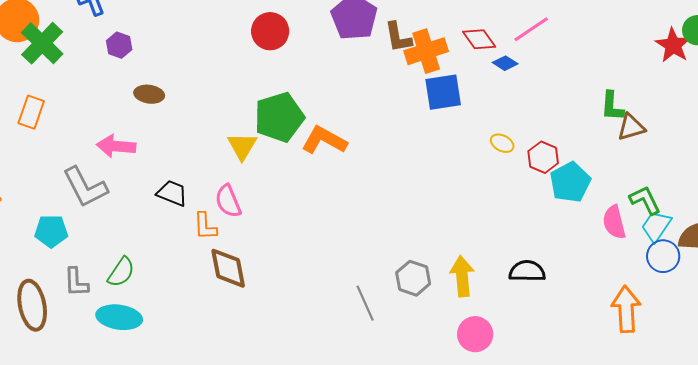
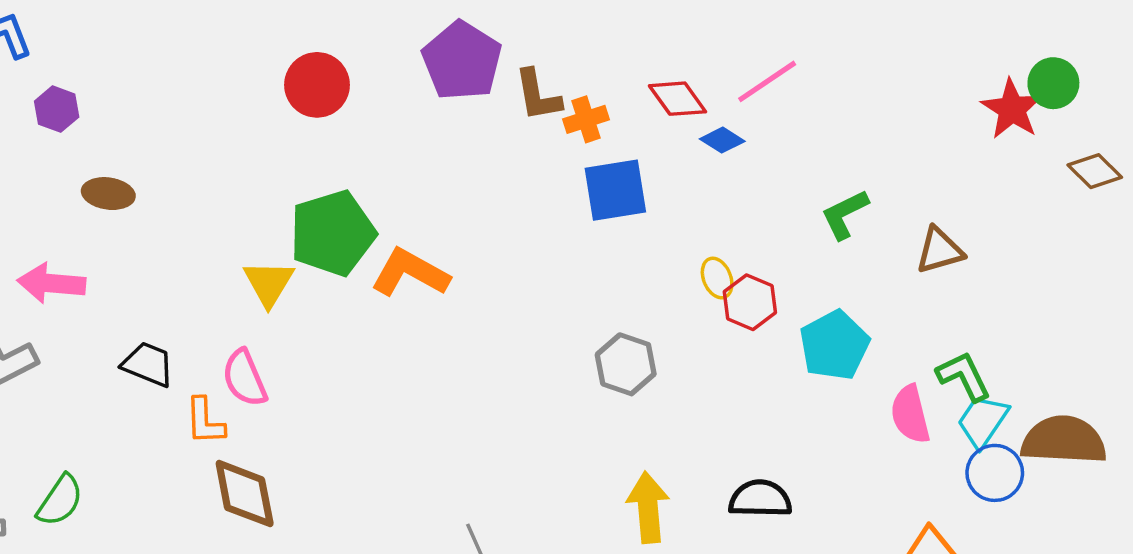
orange cross: (426, 51) -> (586, 119), size x0.6
green L-shape: (612, 106) -> (845, 214), moved, turned 60
yellow ellipse: (502, 143) -> (717, 278), turned 40
red hexagon: (543, 157) -> (750, 302), moved
gray hexagon: (413, 278) -> (626, 364), moved

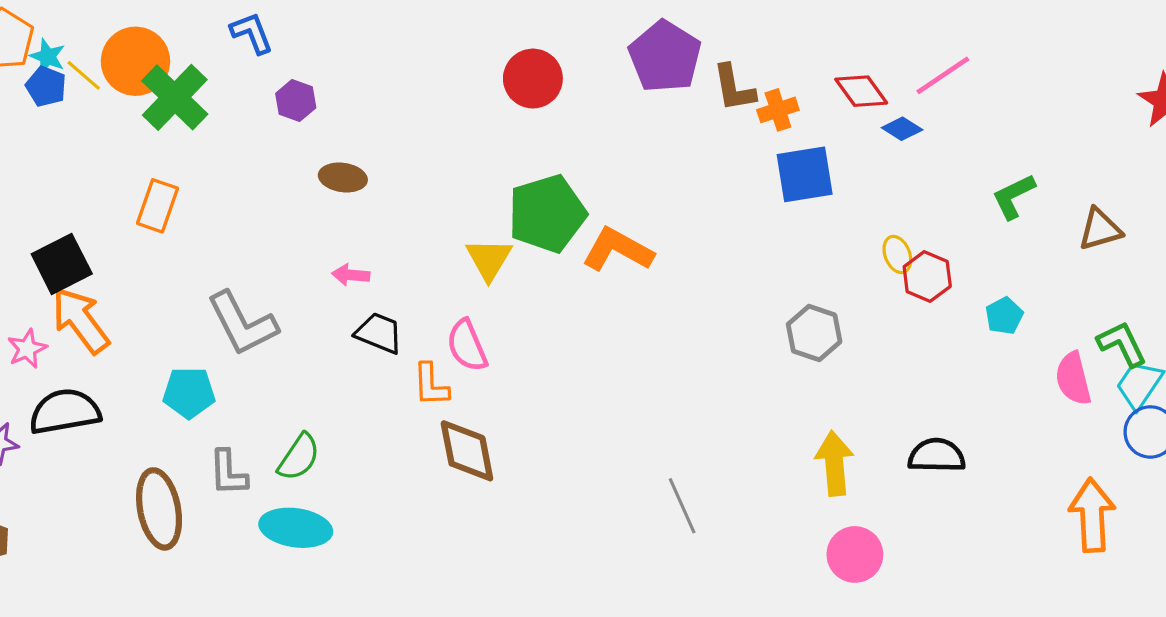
pink arrow: (51, 283) -> (351, 275), moved, size x0.6
cyan pentagon: (834, 345) -> (1004, 316), size x0.6

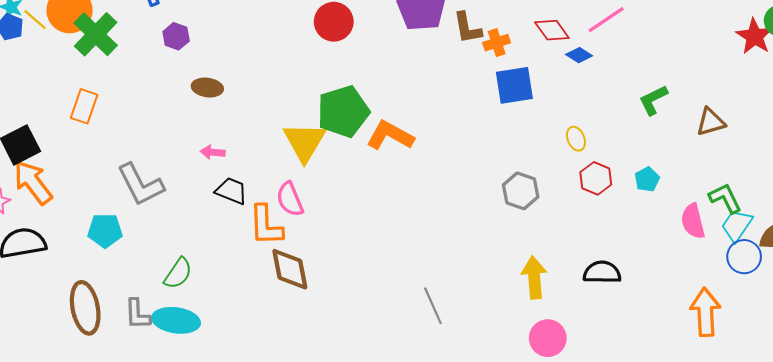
yellow triangle: (489, 259) -> (304, 142), size x1.4
red hexagon: (927, 276) -> (596, 178), moved
orange L-shape: (431, 385) -> (266, 225), size x1.4
gray L-shape: (228, 473) -> (137, 314), moved

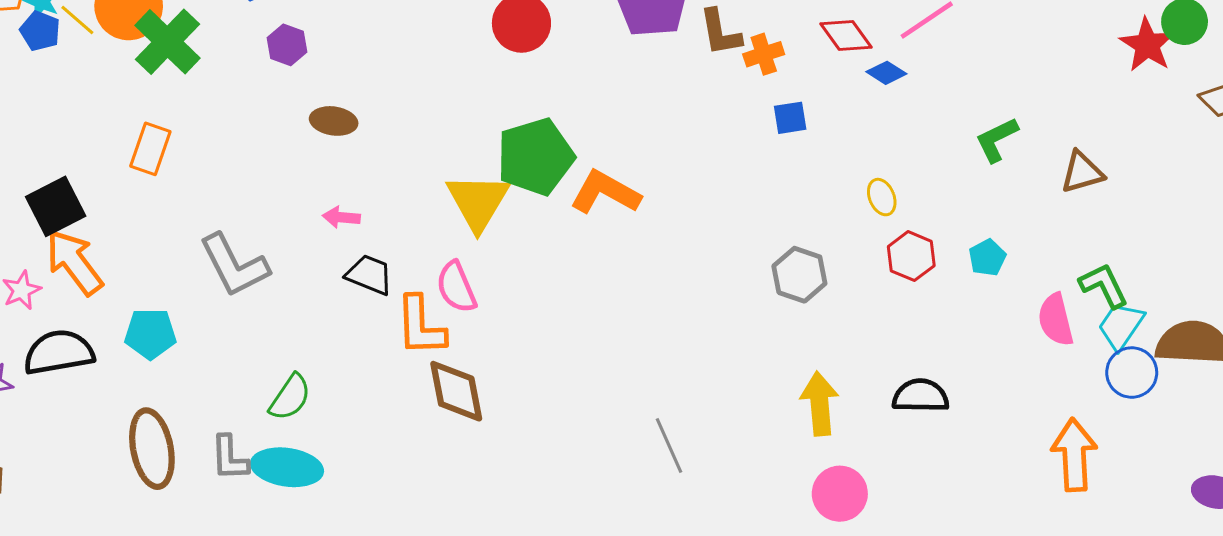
blue square: (514, 85) -> (790, 118), size x0.6
cyan pentagon: (105, 231) -> (150, 334), moved

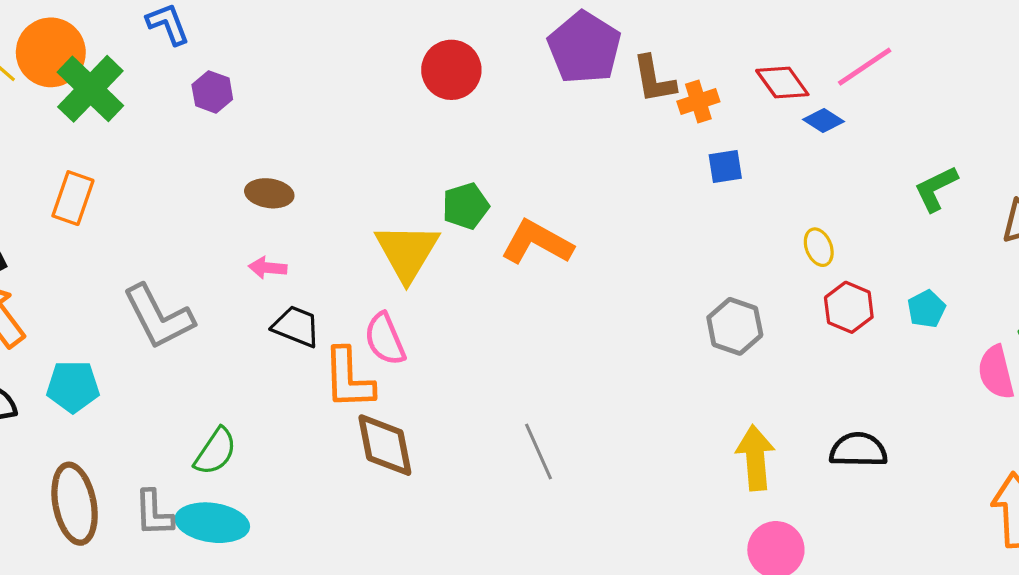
brown ellipse: (334, 121) -> (269, 193), moved
green pentagon: (535, 157) -> (466, 206), size x0.6
gray line: (669, 446) -> (538, 451), moved

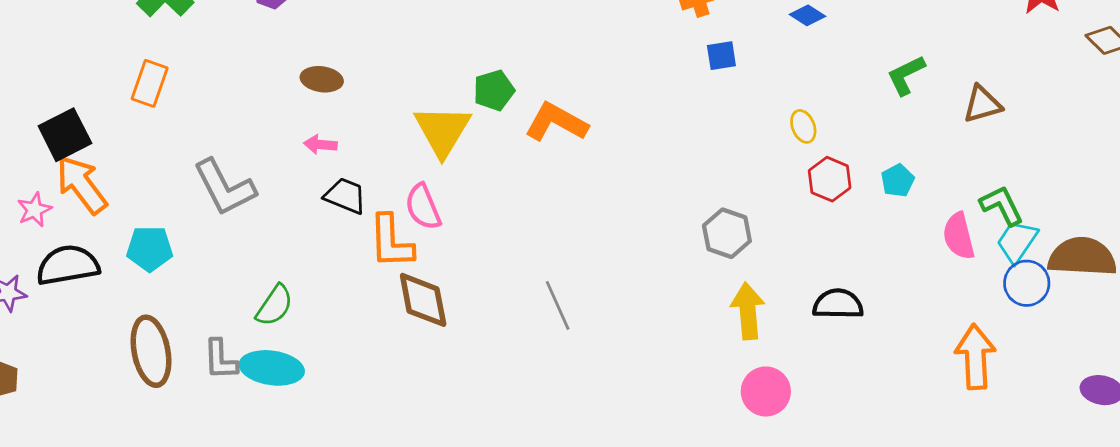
gray hexagon: (735, 326) -> (727, 233), moved

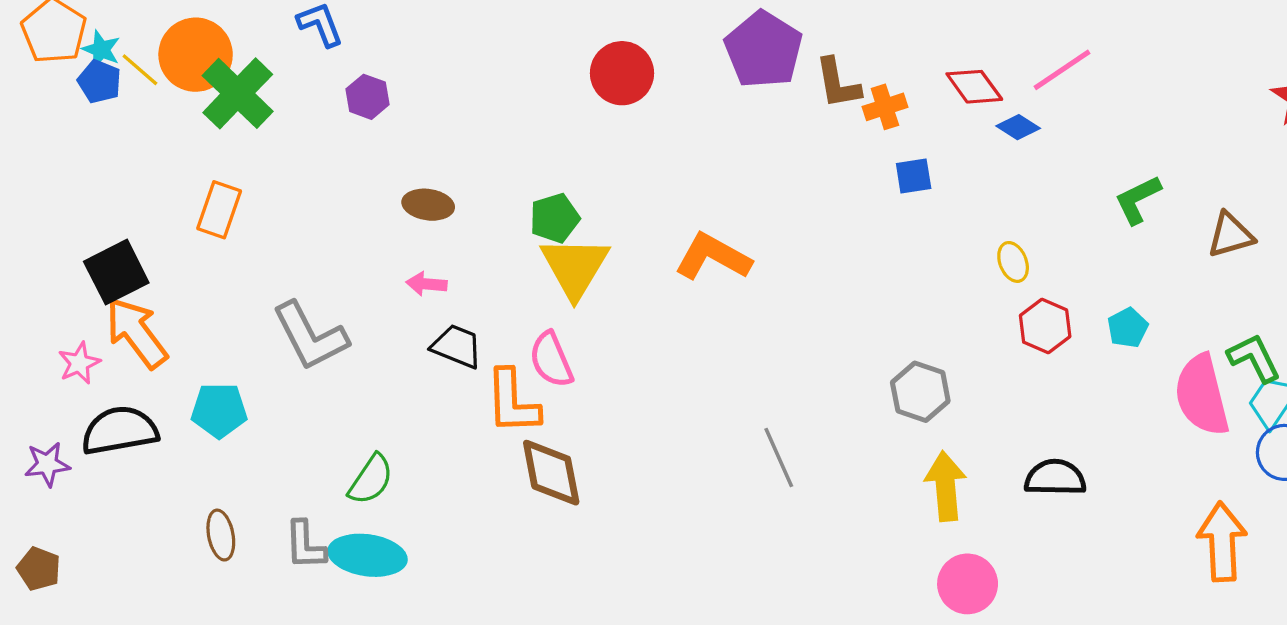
green pentagon: (494, 90) -> (555, 218), moved
pink semicircle: (959, 236) -> (1202, 395), size x1.4
gray line: (558, 305) -> (779, 457), moved
brown ellipse: (151, 351) -> (221, 535), size x0.6

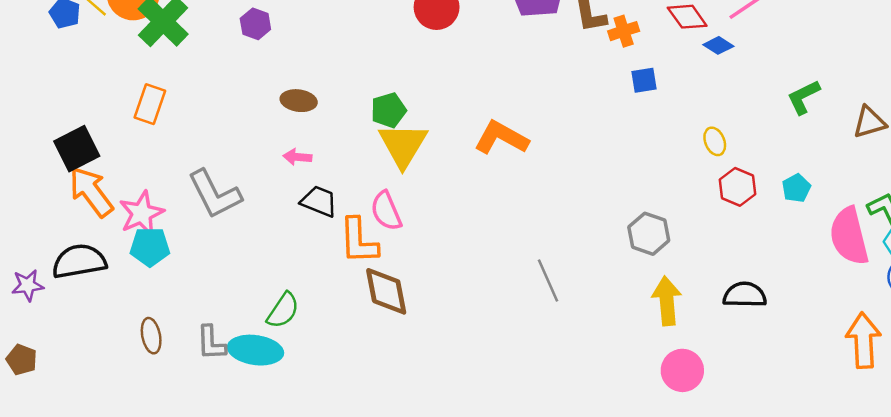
pink star: (79, 363) -> (142, 213), moved, size x1.5
green semicircle: (371, 479) -> (283, 310), moved

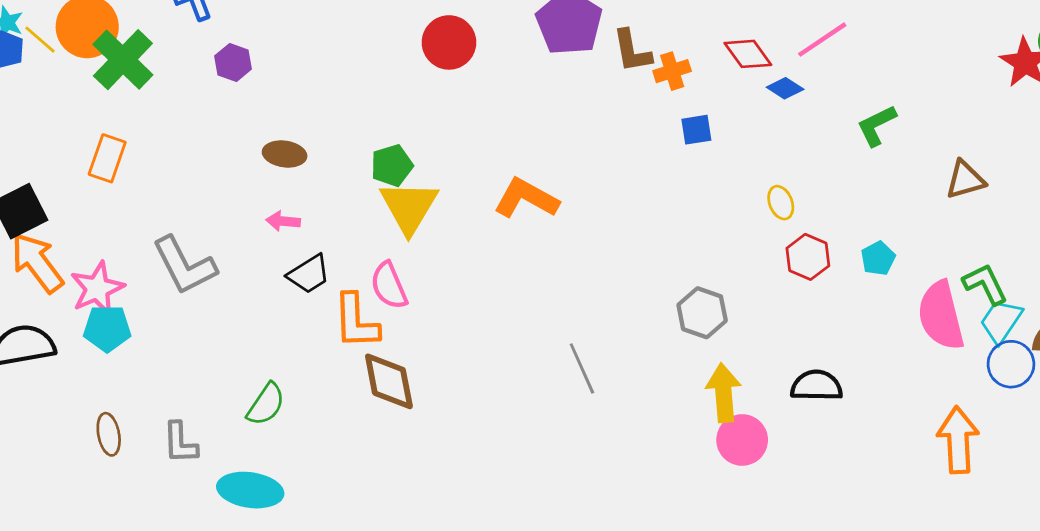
green L-shape: (803, 97) -> (877, 125), moved
black trapezoid: (319, 201) -> (309, 274), turned 126
cyan ellipse: (255, 350) -> (250, 490), moved
pink circle: (682, 370) -> (742, 440), moved

